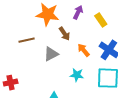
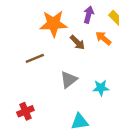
orange arrow: (84, 50) -> (103, 38), moved
gray triangle: (51, 54) -> (69, 80), moved

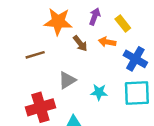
orange arrow: (103, 38) -> (107, 42), turned -35
red cross: (25, 111) -> (40, 107), moved, size x1.6

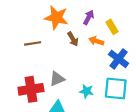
gray triangle: (67, 80) -> (57, 79), moved
cyan star: (99, 92) -> (87, 91), moved

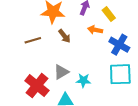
brown arrow: (73, 39) -> (64, 36), moved
red cross: (31, 89) -> (37, 86), turned -35
cyan star: (87, 91) -> (83, 80), moved

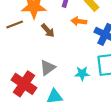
brown line: (33, 40) -> (15, 25), moved
cyan star: (83, 80) -> (82, 74), moved

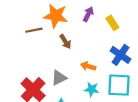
orange arrow: (79, 21) -> (88, 66), moved

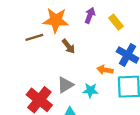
orange arrow: (88, 66) -> (105, 70), moved
cyan star: (92, 89) -> (90, 90), moved

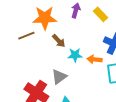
cyan star: (90, 90) -> (75, 55), moved

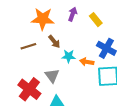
brown line: (26, 36) -> (28, 46), moved
gray triangle: (59, 77) -> (52, 76), turned -35

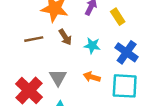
cyan star: (69, 56) -> (92, 46), moved
orange arrow: (87, 62) -> (92, 77), moved

